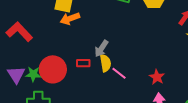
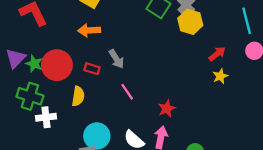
orange arrow: (70, 19) -> (89, 30), moved
gray arrow: (101, 48) -> (116, 59), turned -84
yellow semicircle: (105, 63) -> (78, 96), moved

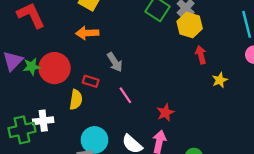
red arrow: (217, 54) -> (201, 55), moved, turned -66
green star: (34, 64) -> (32, 66), turned -30
red rectangle: (92, 69) -> (91, 81), moved
green cross: (30, 96) -> (22, 130), moved, turned -30

